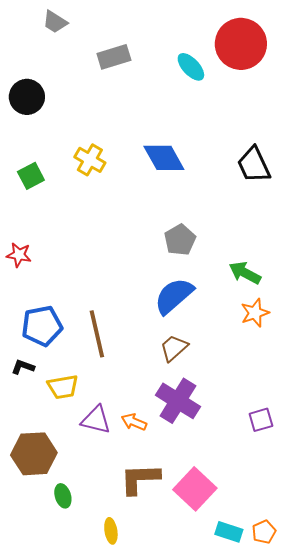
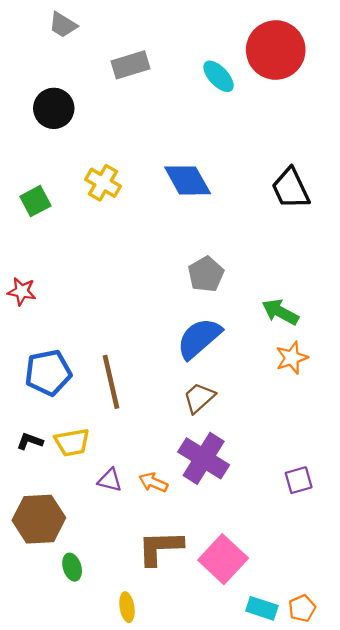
black circle: (27, 97) -> (54, 108), moved
black L-shape: (23, 367) -> (30, 441), moved
purple triangle: (96, 420) -> (110, 480), size x0.7

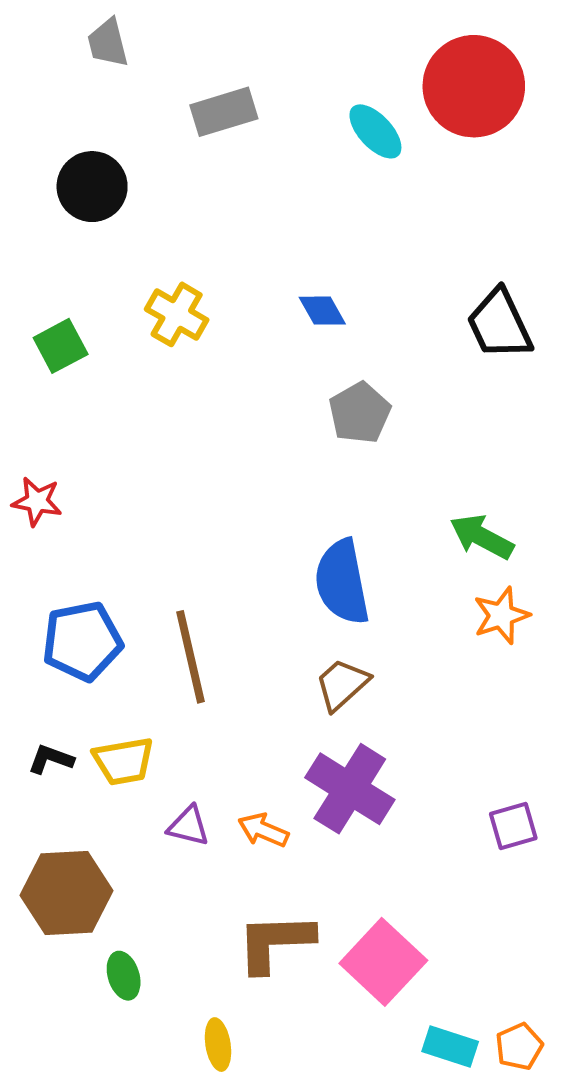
gray trapezoid: (63, 25) -> (108, 43), turned 44
blue diamond: (188, 180) -> (322, 311), size x0.6
gray pentagon: (206, 274) -> (360, 413), moved
blue semicircle: (199, 338) -> (342, 582), turned -60

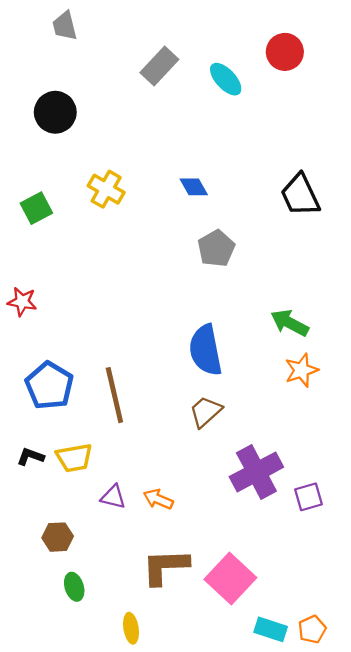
red circle: (474, 86) -> (285, 52), size x0.6
gray rectangle: (224, 112) -> (159, 66), moved, turned -30
blue pentagon: (82, 641) -> (49, 386), turned -30
purple cross: (350, 789) -> (256, 472), moved, turned 30
brown hexagon: (66, 893) -> (58, 537), moved, size x0.6

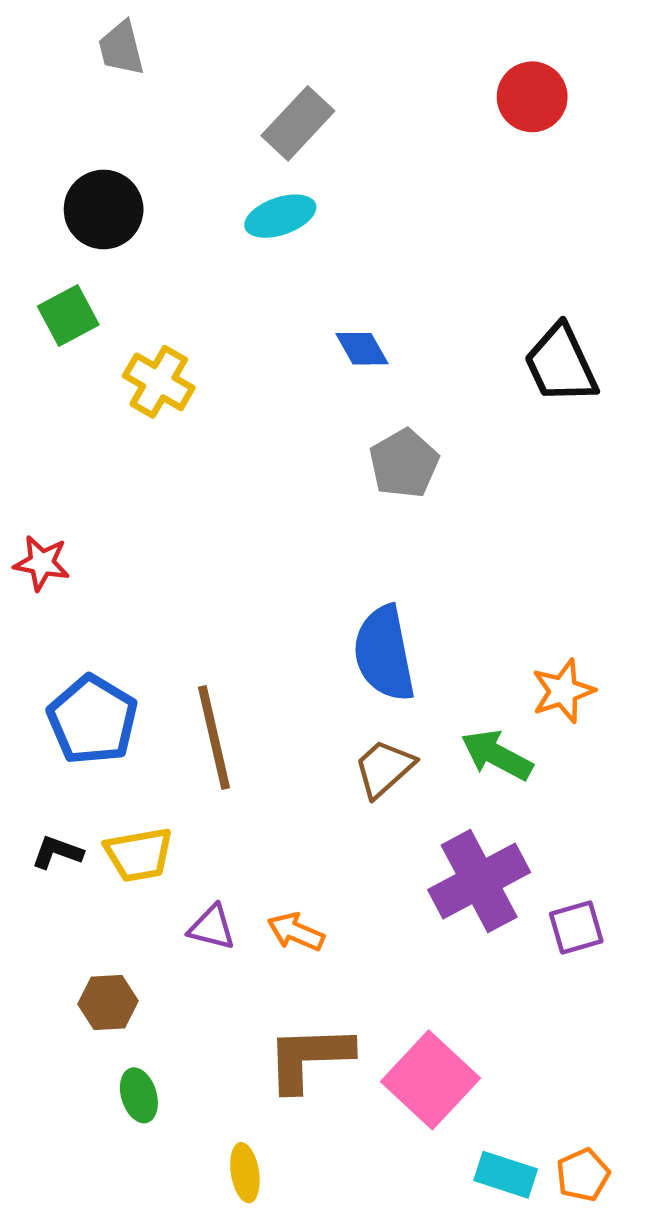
cyan ellipse: (226, 79) -> (280, 216), moved, turned -66
yellow cross: (106, 189) -> (159, 382), moved
green square: (36, 208) -> (68, 316), moved
green arrow: (290, 323) -> (497, 755), moved

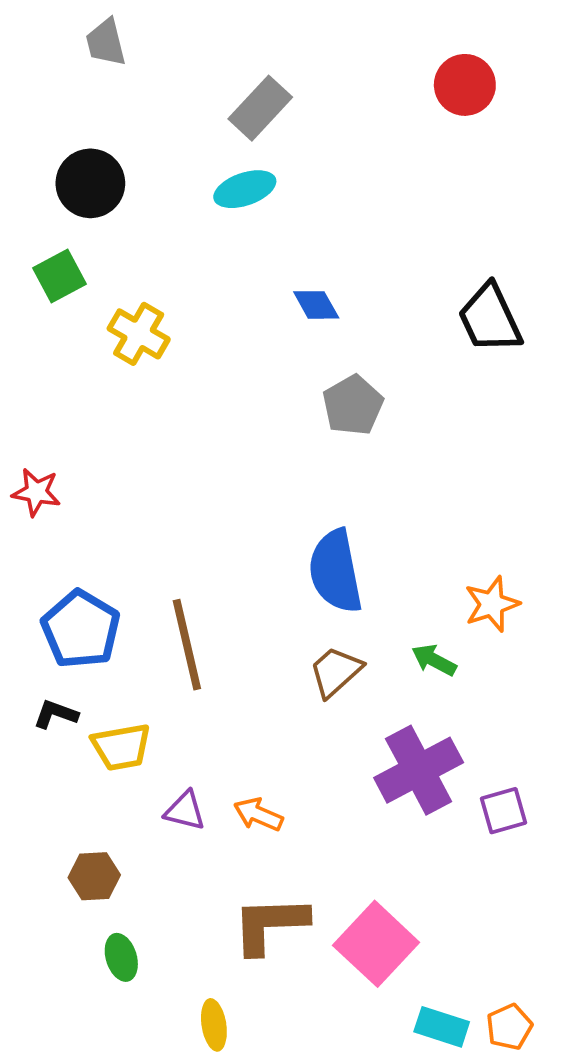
green arrow: (497, 755) -> (434, 660), size x0.7
black L-shape: (57, 852) -> (56, 714), moved

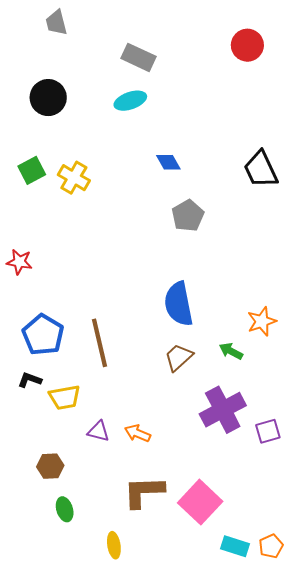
gray rectangle: (260, 108) -> (139, 57), turned 72
green square: (60, 276) -> (32, 170), moved

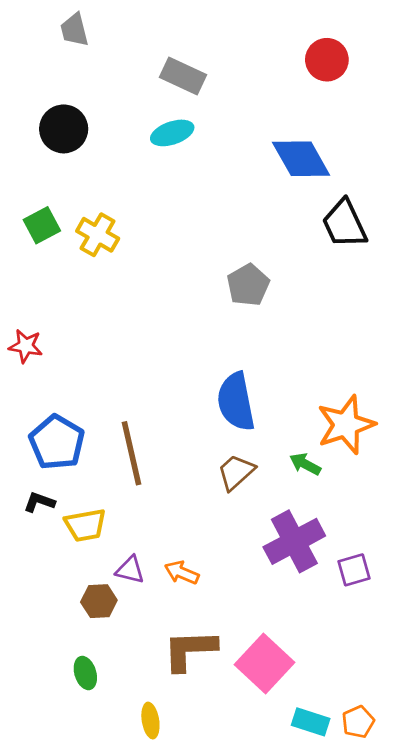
blue diamond: (168, 162) -> (301, 159), moved, size x1.8
orange star: (262, 321) -> (346, 425), size x1.5
brown hexagon: (50, 466) -> (99, 601), moved

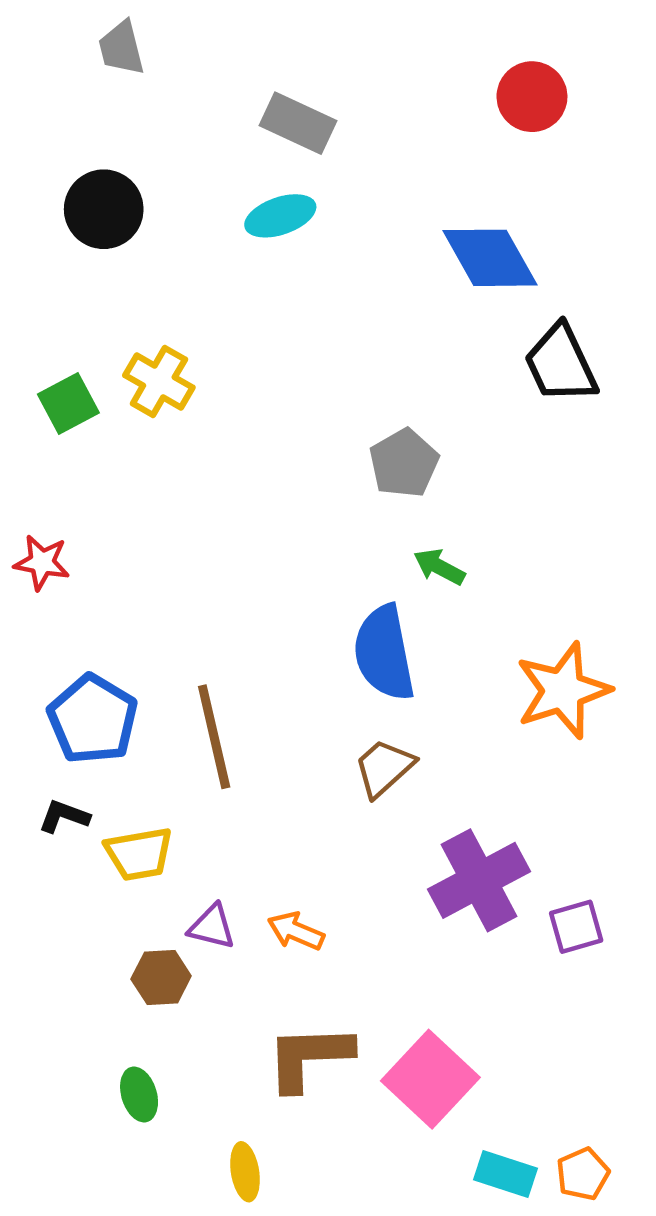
green square: (42, 225) -> (68, 404), moved
green arrow: (305, 464) -> (439, 567), moved

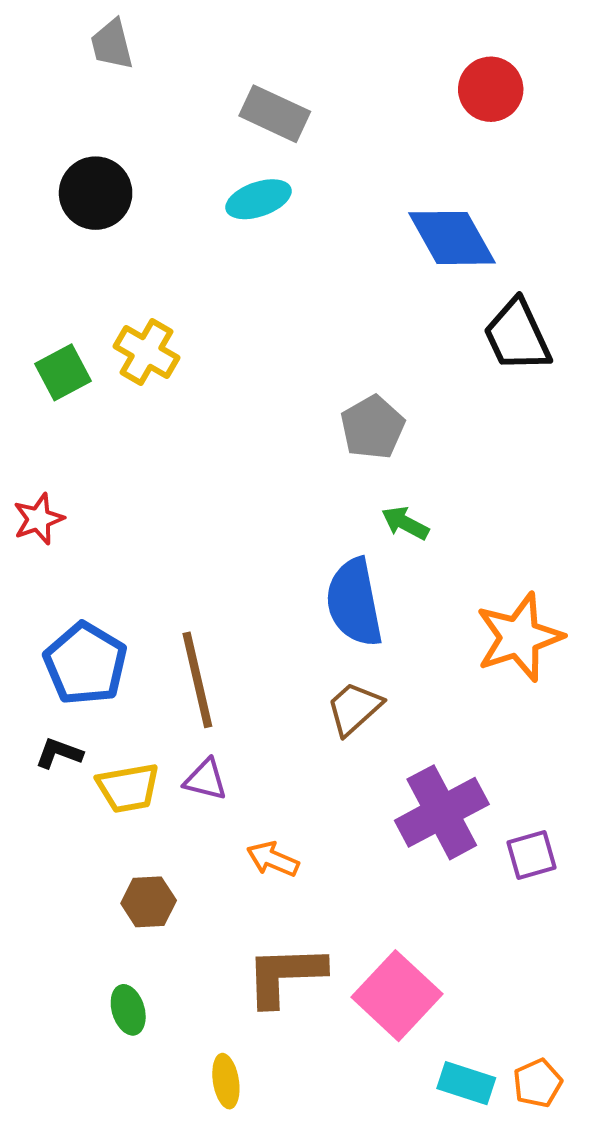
red star: (42, 562) -> (39, 519), turned -30
purple triangle: (212, 927) -> (206, 780), moved

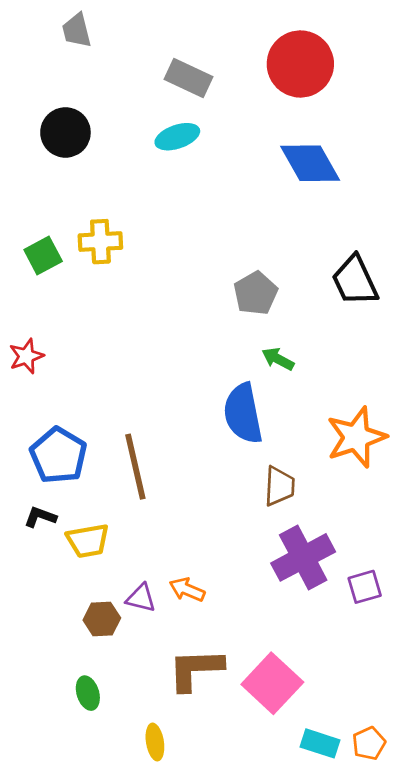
red circle: (491, 89) -> (300, 64), moved, size x1.5
black trapezoid: (517, 336) -> (355, 281), moved
yellow cross: (146, 352) -> (100, 242), turned -33
brown trapezoid: (354, 708) -> (279, 486), moved, turned 135
purple triangle: (206, 780) -> (141, 598), moved

